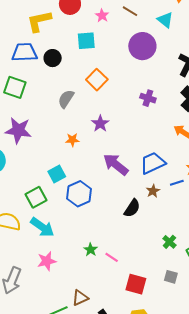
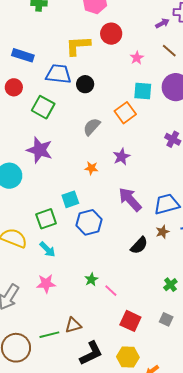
pink star: (102, 16) -> (137, 58), moved
cyan square: (86, 41) -> (143, 91), moved
cyan arrow: (42, 227) -> (47, 249), size x0.7

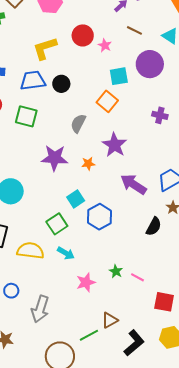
red circle: (111, 34) -> (83, 35), moved
purple star: (40, 150) -> (54, 158), moved
purple star: (121, 157) -> (115, 145), size x1.4
pink star: (46, 284) -> (86, 282), moved

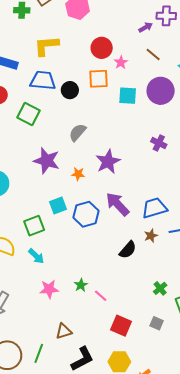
yellow L-shape: (45, 48) -> (46, 46), moved
orange square: (107, 101) -> (99, 79), moved, turned 35
blue hexagon: (99, 217) -> (86, 214), moved
green line: (89, 335) -> (39, 353), moved, turned -54

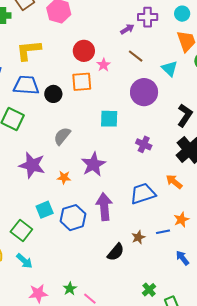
cyan square: (128, 96) -> (109, 119), moved
purple arrow: (118, 204) -> (104, 207), turned 40
blue trapezoid: (154, 208) -> (143, 194), moved
green square: (34, 226) -> (21, 230), turned -30

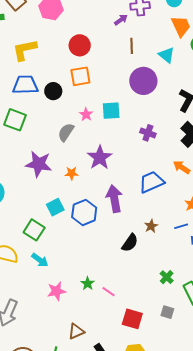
brown line: (136, 56) -> (132, 46), turned 56
pink star: (104, 65) -> (86, 114), moved
blue line: (163, 232) -> (181, 226), moved

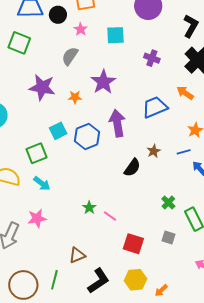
pink star: (86, 114) -> (81, 29), moved
green square: (34, 230) -> (37, 153), turned 35
pink star: (57, 291) -> (37, 218), moved

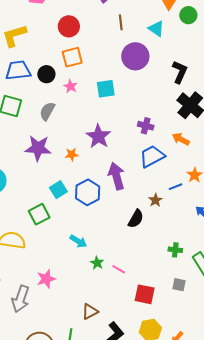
gray semicircle: (70, 56) -> (47, 111), moved
purple cross: (152, 58) -> (146, 126), moved
blue line: (184, 152) -> (175, 187), moved
cyan arrow: (42, 183) -> (78, 241), moved
green cross: (168, 203) -> (175, 250), turned -32

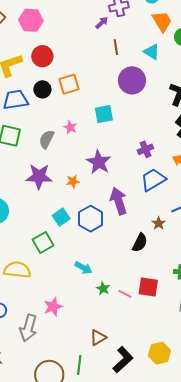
red circle: (69, 26) -> (42, 56), moved
black circle: (46, 74) -> (42, 89), moved
pink star: (70, 86) -> (70, 127), moved
purple cross: (146, 126) -> (145, 149), turned -35
red square: (145, 294) -> (148, 287), moved

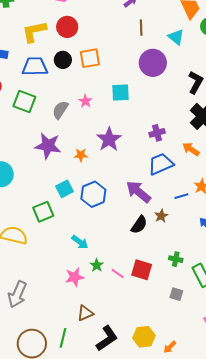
purple arrow: (119, 201) -> (138, 192), moved, turned -40
brown star: (159, 223) -> (161, 216), moved
pink star: (53, 307) -> (75, 277), moved

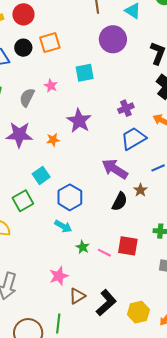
blue hexagon: (93, 194) -> (70, 197), moved
pink star: (75, 277) -> (59, 276), moved
black L-shape: (107, 338) -> (106, 303), moved

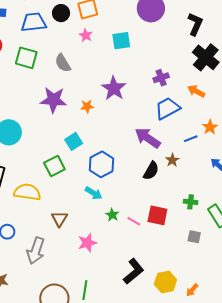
pink star: (51, 86) -> (86, 35), moved
gray semicircle: (27, 98) -> (63, 63), turned -60
brown triangle: (77, 296) -> (59, 219), moved, turned -30

